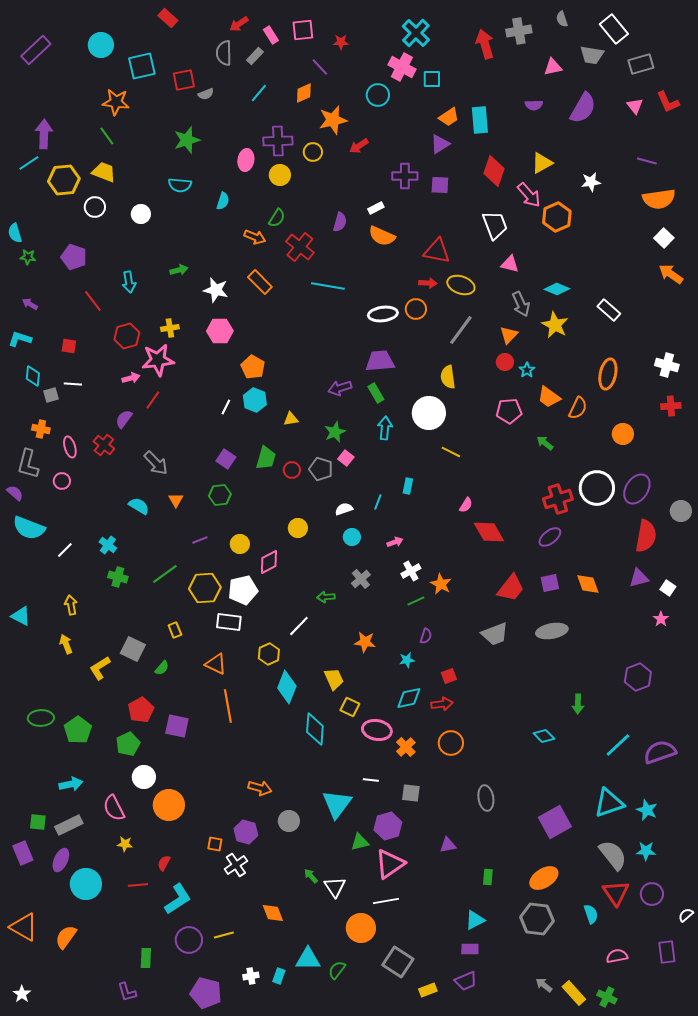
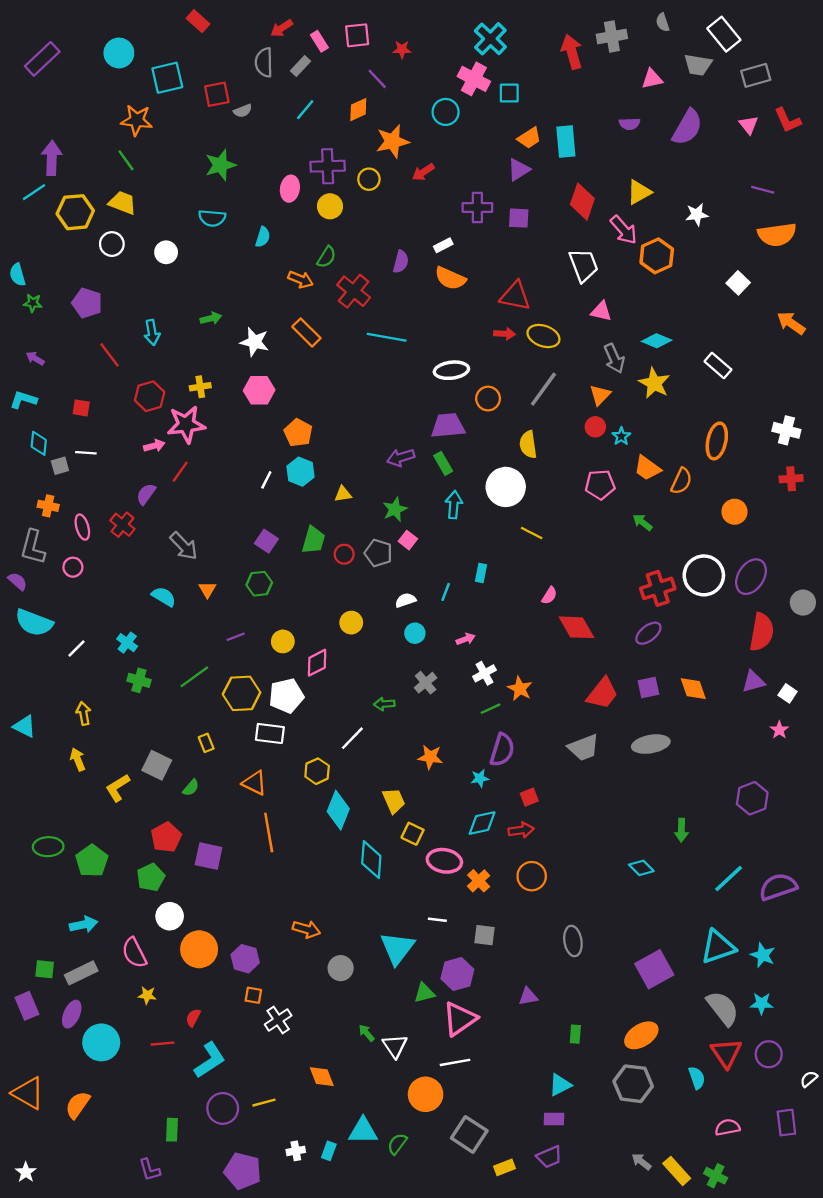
white square: (664, 238) -> (738, 283), moved
orange circle: (416, 309) -> (488, 399), moved
purple semicircle: (426, 636) -> (502, 750), size x1.8
purple hexagon: (246, 832) -> (245, 959), moved

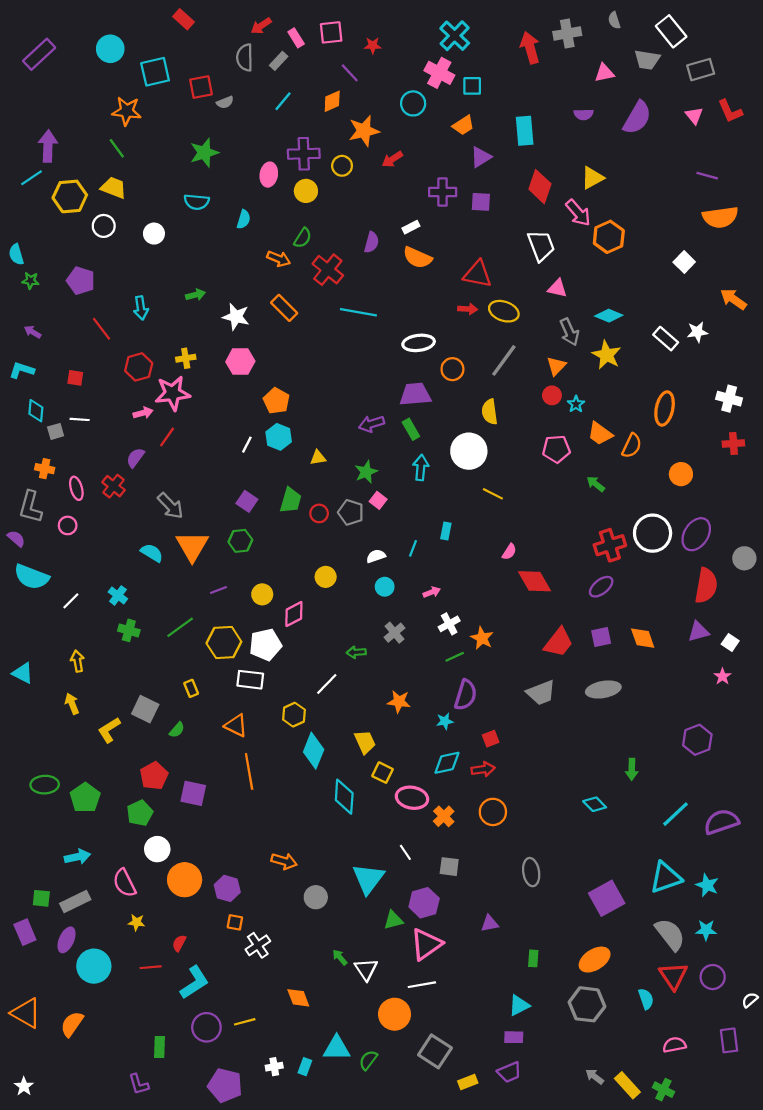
orange trapezoid: (529, 138) -> (463, 125), moved
white star: (697, 215) -> (697, 332), moved
orange triangle: (207, 590) -> (192, 546), size x2.0
white line: (437, 920) -> (405, 852), turned 49

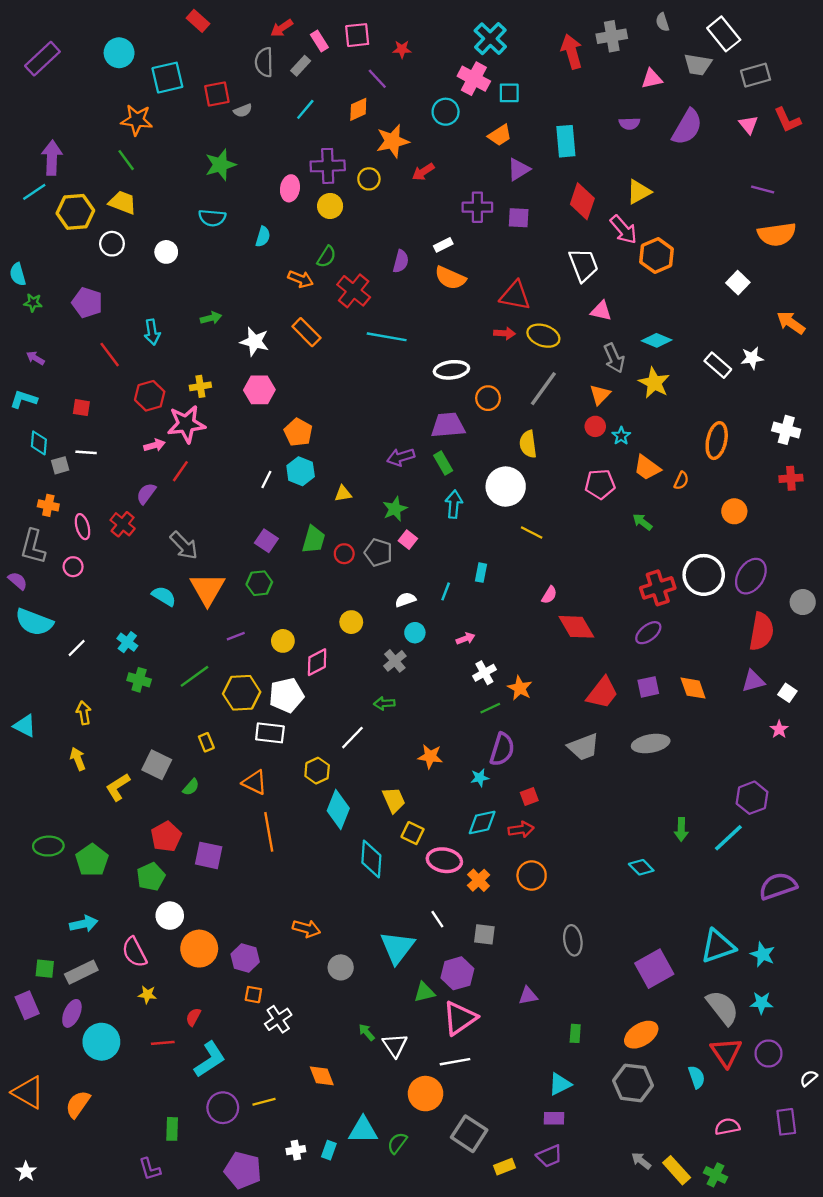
orange semicircle: (632, 446) -> (681, 481), size x0.7
gray cross: (394, 633) -> (395, 661), moved
cyan line: (675, 814) -> (728, 838), moved

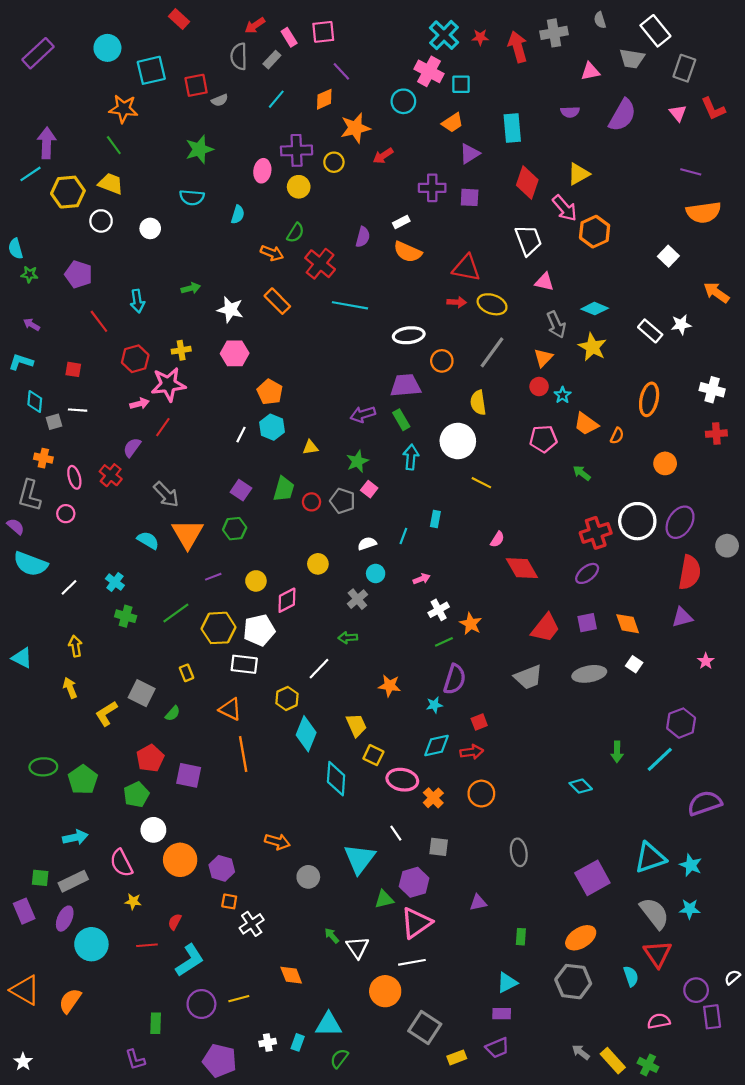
red star: (402, 49) -> (480, 37), moved
gray rectangle: (756, 75) -> (684, 68), turned -55
white square: (787, 693) -> (634, 664), moved
purple circle: (769, 1053) -> (696, 990), moved
green semicircle: (397, 1143) -> (339, 1058), moved

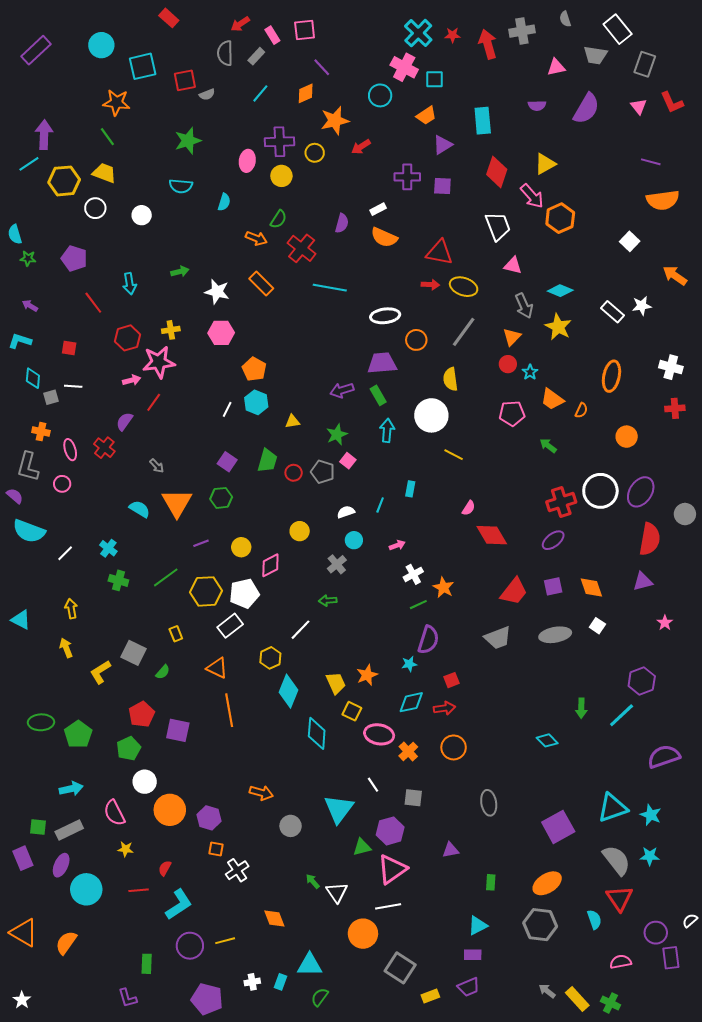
gray arrow: (166, 494) -> (157, 466), size x0.6
white rectangle: (244, 664) -> (230, 626), turned -45
orange star: (389, 686) -> (367, 675), moved, turned -30

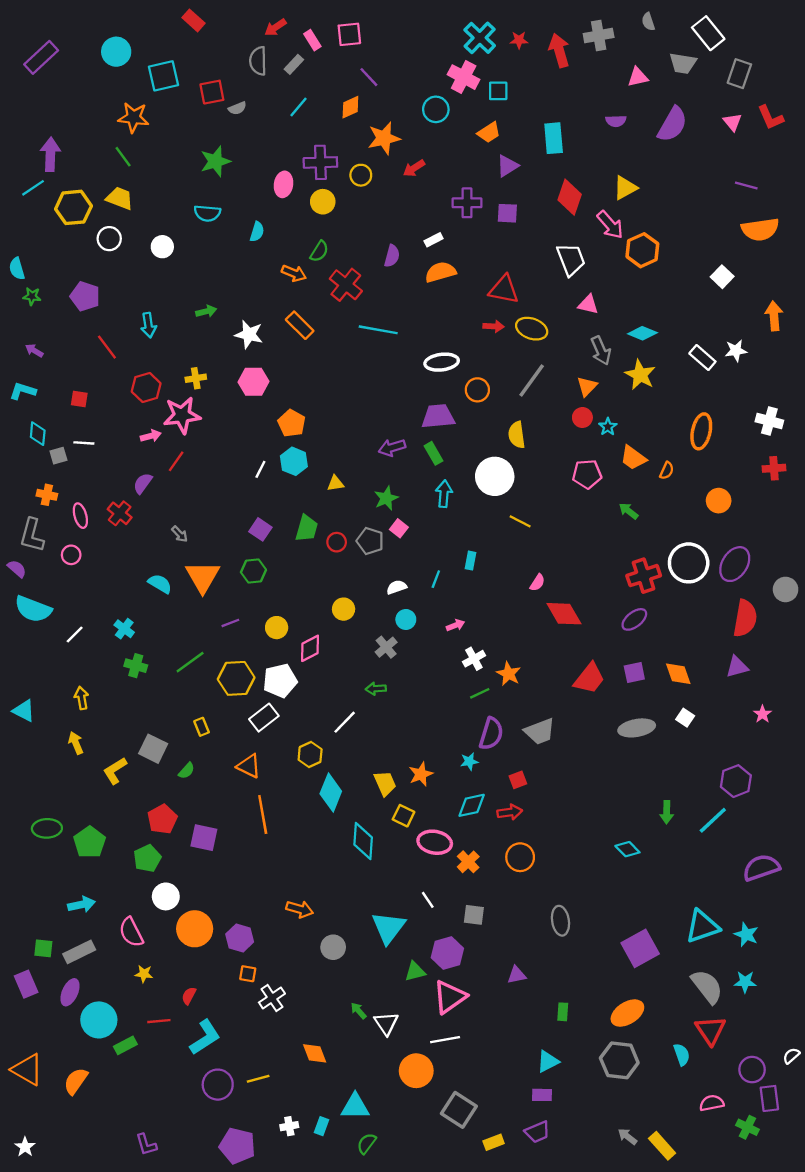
orange semicircle: (384, 237) -> (440, 272), turned 140
orange arrow: (675, 276) -> (774, 316), turned 50
gray trapezoid: (498, 638) -> (540, 731), moved
green rectangle: (147, 964) -> (125, 1045), moved, turned 60
green cross: (610, 1003) -> (747, 1127), moved

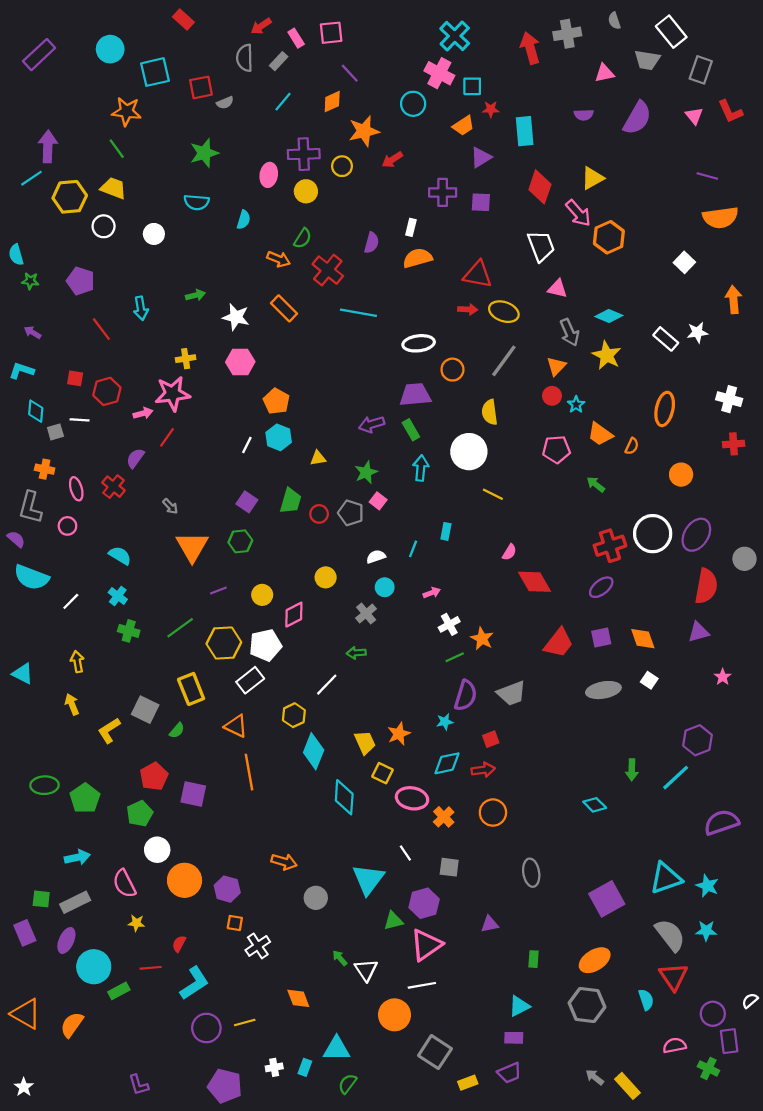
red star: (519, 40) -> (491, 109), moved
white rectangle: (434, 240) -> (411, 227), turned -49
red hexagon: (146, 387) -> (107, 391), moved
cyan semicircle: (160, 584) -> (120, 556), moved
yellow rectangle: (202, 727) -> (191, 689), size x1.8

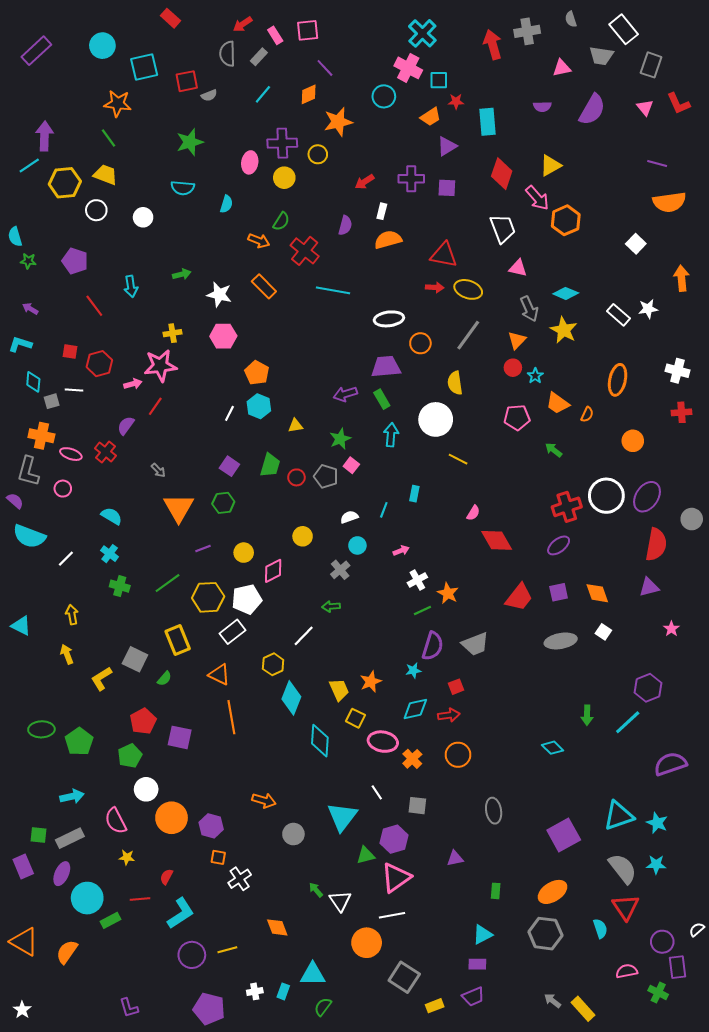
red arrow: (392, 160) -> (365, 182), moved
orange cross: (45, 469) -> (41, 436), size x1.4
pink ellipse: (76, 489) -> (71, 454), turned -55

